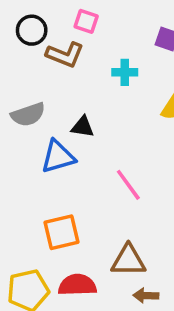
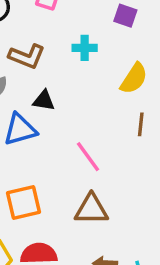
brown L-shape: (65, 55) -> (27, 56), moved
brown triangle: (128, 260) -> (91, 209), moved

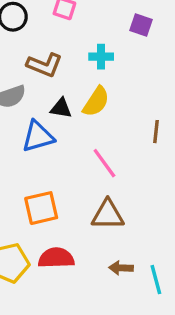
yellow semicircle: (134, 78) -> (96, 102), moved

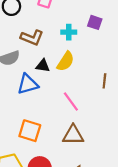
purple square: (141, 25) -> (95, 22), moved
orange square: (41, 208) -> (30, 131), turned 30

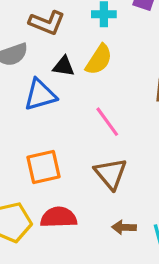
orange square: (30, 131) -> (43, 167), turned -30
brown triangle: (73, 135) -> (111, 174), turned 50

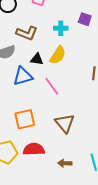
pink line: (107, 122) -> (52, 86), moved
brown arrow: (124, 227) -> (65, 163), moved

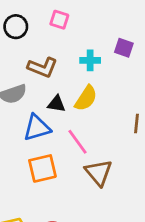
orange square: (25, 119) -> (42, 168), moved
brown triangle: (65, 123) -> (99, 173), moved

